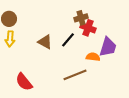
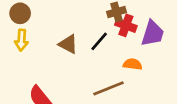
purple trapezoid: (108, 47) -> (153, 33), moved

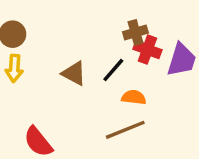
orange semicircle: (133, 64) -> (134, 97), moved

